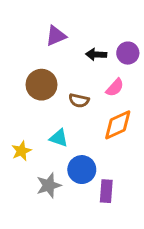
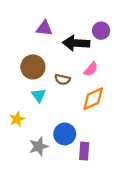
purple triangle: (56, 36) -> (44, 28), turned 30
purple circle: (128, 53) -> (101, 31), moved
black arrow: (96, 54) -> (76, 43), size x1.6
cyan triangle: (59, 138) -> (39, 95), moved, turned 35

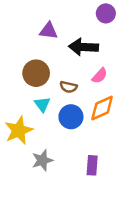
purple circle: (101, 31) -> (106, 13), moved
yellow star: (17, 119) -> (19, 130), size x1.6
blue circle: (65, 134) -> (71, 117), moved

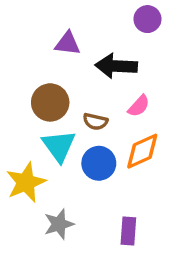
cyan triangle: (42, 104) -> (59, 146), size x1.5

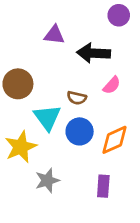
brown circle: (50, 102) -> (18, 84), moved
orange diamond: (142, 151) -> (115, 140), moved

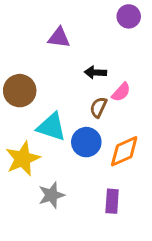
black arrow: (94, 53) -> (95, 72), moved, size x0.6
brown semicircle: (77, 98) -> (98, 107), moved, turned 102
cyan triangle: (47, 117) -> (51, 127), turned -36

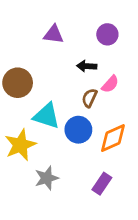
purple circle: (129, 16) -> (107, 34), moved
purple rectangle: (112, 201) -> (102, 184), turned 30

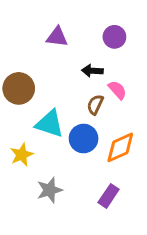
pink semicircle: (110, 84) -> (117, 90), turned -84
yellow star: (20, 145) -> (22, 155), size x0.7

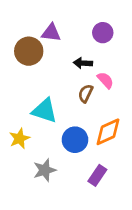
brown circle: (19, 88) -> (29, 51), moved
blue circle: (84, 139) -> (75, 140), moved

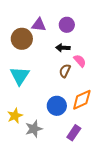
purple circle: (103, 33) -> (67, 25), moved
cyan triangle: (45, 111) -> (20, 76), moved, turned 45
yellow star: (19, 138) -> (15, 116), moved

